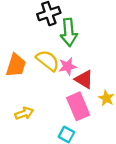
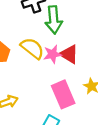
red triangle: (84, 79) -> (69, 54), moved

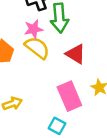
pink star: (52, 54) -> (33, 29), moved

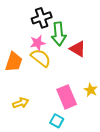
red triangle: (76, 54) -> (78, 49), moved

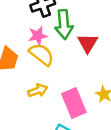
red triangle: (78, 49) -> (88, 43), turned 30
yellow arrow: (21, 103) -> (38, 90), moved

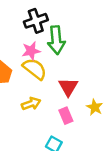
red triangle: (88, 43) -> (68, 87), moved
pink rectangle: (74, 103) -> (66, 116), size x0.6

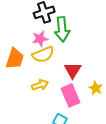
yellow semicircle: (35, 69) -> (43, 54), turned 120
pink rectangle: (66, 116) -> (70, 95), size x1.5

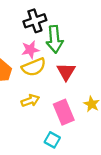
red triangle: (73, 70) -> (66, 72), moved

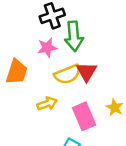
yellow semicircle: (34, 67) -> (67, 74), moved

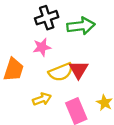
green arrow: (74, 36) -> (81, 26), moved, turned -92

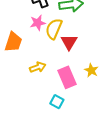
yellow semicircle: (61, 72) -> (54, 29), moved, turned 135

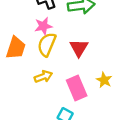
yellow semicircle: (54, 29) -> (47, 44), moved

